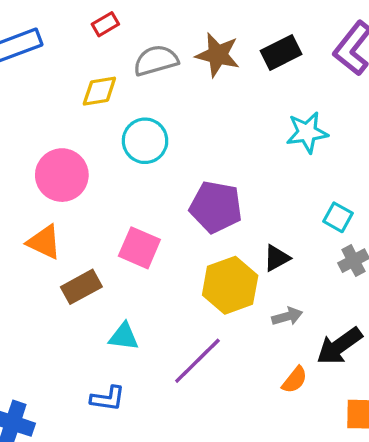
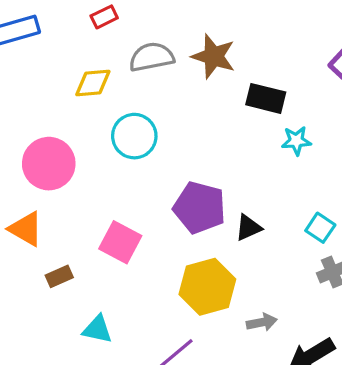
black rectangle: (281, 52) -> (266, 98), moved, turned 36
cyan star: (307, 132) -> (296, 141), size x0.7
black triangle: (277, 258) -> (248, 228), moved
brown rectangle: (81, 287) -> (59, 276), size x0.7

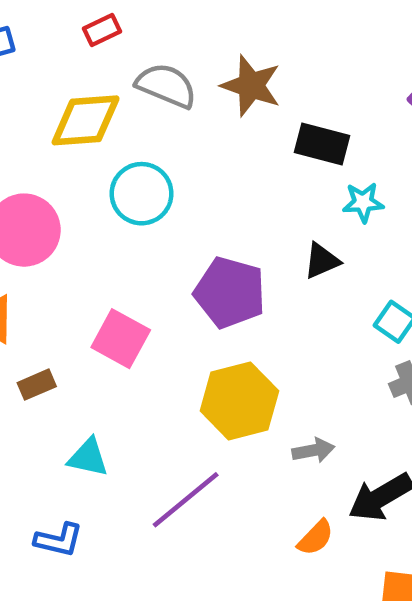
gray semicircle: (152, 57) -> (166, 86), turned 33
yellow diamond: (93, 83) -> (86, 120), size x1.4
black triangle: (248, 228) -> (322, 261), moved

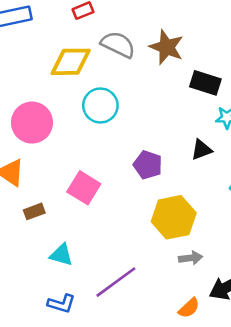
purple pentagon: (230, 292) -> (148, 165), size x0.7
yellow hexagon: (239, 401) -> (174, 217), moved
blue L-shape: (59, 540) -> (61, 304), moved

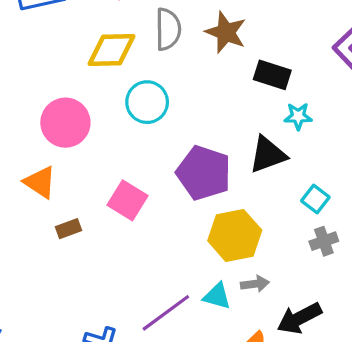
gray semicircle: (118, 44) -> (168, 29), turned 64
black triangle: (201, 150) -> (268, 155), size x1.5
purple pentagon: (148, 165) -> (204, 173), size x1.6
cyan triangle: (61, 255) -> (217, 296), moved

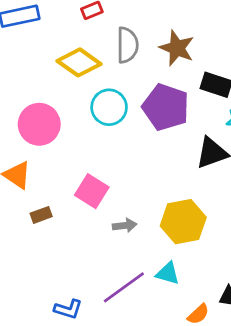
yellow diamond: (112, 50) -> (79, 62), turned 36
purple pentagon: (204, 173) -> (166, 107), moved
gray arrow: (255, 284) -> (125, 225), moved

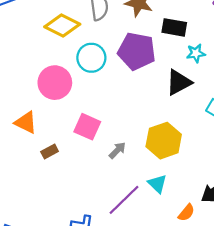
pink circle: (39, 124) -> (55, 83), moved
gray arrow: (125, 225) -> (117, 150), turned -30
cyan triangle: (168, 273) -> (157, 184), turned 36

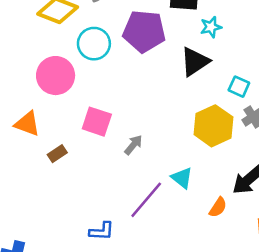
yellow hexagon: (164, 141) -> (213, 126), moved

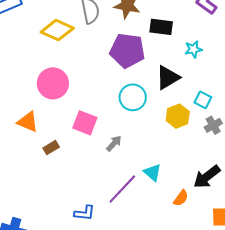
cyan star: (211, 27) -> (193, 49), moved
cyan circle: (94, 44) -> (133, 97), moved
yellow hexagon: (213, 126) -> (178, 116), moved, size x0.7

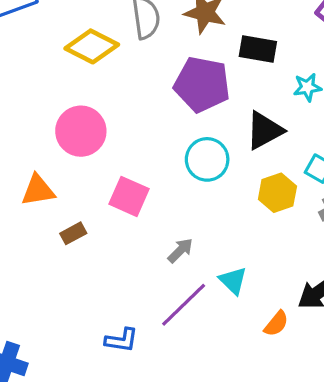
orange triangle: (28, 122) -> (38, 190), turned -35
gray arrow: (114, 143) -> (180, 251), moved

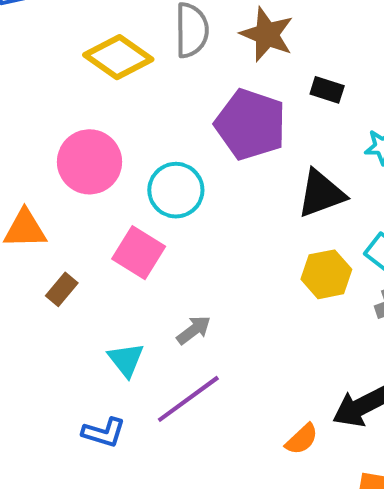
black rectangle: (258, 49) -> (327, 90), size x0.7
cyan circle: (207, 159) -> (176, 190), moved
brown rectangle: (73, 233) -> (62, 289), turned -30
cyan triangle: (233, 281) -> (126, 360), moved

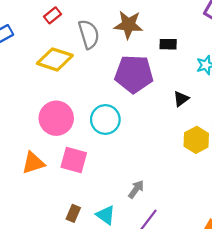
black triangle: (321, 194) -> (181, 99), size x0.6
pink square: (139, 253) -> (74, 160), moved
brown rectangle: (62, 289) -> (73, 213), moved

